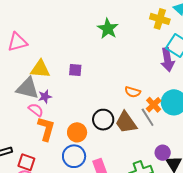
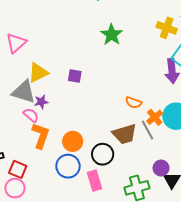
pink triangle: (17, 42) -> (16, 43), turned -30
yellow triangle: (40, 69) -> (38, 73), turned -35
black circle: (103, 120) -> (103, 154), moved
brown trapezoid: (126, 122) -> (125, 134), turned -75

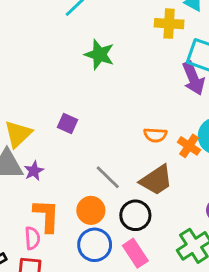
purple square: (75, 76) -> (68, 124), turned 32
pink semicircle: (31, 115) -> (32, 238), moved, turned 63
gray line: (147, 130) -> (108, 177), moved

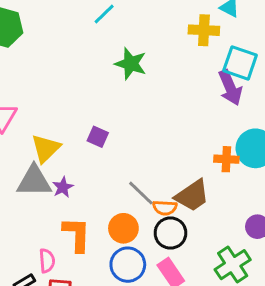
orange semicircle: (155, 135) -> (165, 208), moved
orange cross: (189, 146) -> (226, 159), turned -30
pink semicircle: (32, 238) -> (47, 261), moved

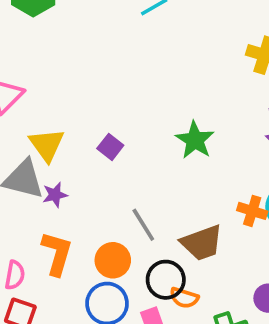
green star: (131, 64) -> (195, 140), moved
yellow triangle: (46, 148) -> (47, 145), turned -36
orange semicircle: (165, 208) -> (184, 298), moved

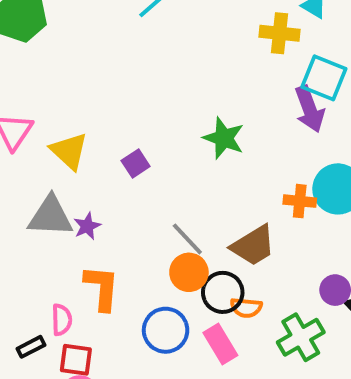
yellow triangle: (47, 145) -> (69, 151), moved
purple square: (110, 147) -> (136, 164), turned 30
orange circle: (113, 260) -> (189, 272), moved

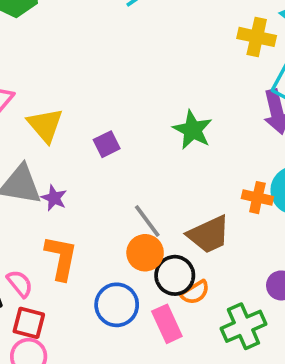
purple star: (87, 226) -> (54, 198), turned -30
orange semicircle: (246, 308) -> (195, 292), turned -44
pink semicircle: (62, 320) -> (20, 284), turned -44

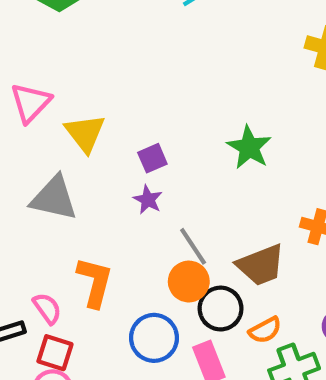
purple star: (54, 198) -> (148, 200), moved
orange semicircle: (195, 292) -> (265, 330), moved

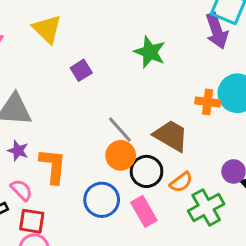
yellow triangle: (85, 133) -> (47, 29), moved
purple star: (148, 200) -> (18, 151), moved
brown trapezoid: (261, 265) -> (171, 136), turned -120

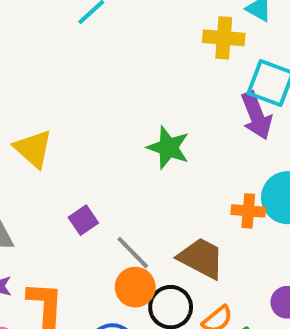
yellow triangle: (47, 29) -> (33, 149), moved
purple square: (81, 70) -> (83, 220), moved

